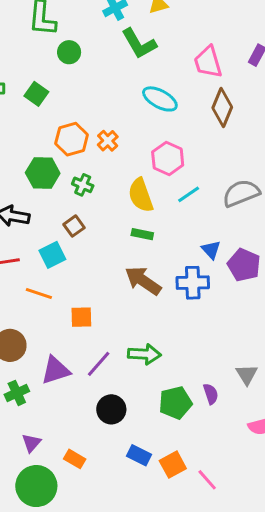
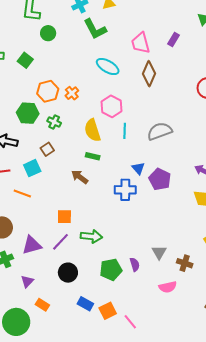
cyan line: (189, 194) -> (125, 131), turned -56
brown arrow: (143, 281) -> (80, 177), moved, size x0.7
orange square: (81, 317) -> (64, 217), moved
purple triangle: (31, 443) -> (27, 281), moved

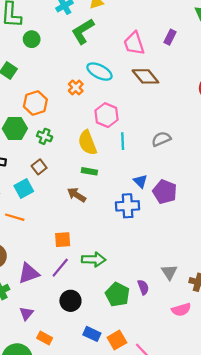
green L-shape: (95, 29) -> (83, 31), turned 90
brown diamond: (149, 74) -> (145, 76), turned -60
orange cross: (72, 93) -> (76, 87), moved
gray semicircle: (160, 131) -> (161, 139), size x0.7
green pentagon: (111, 270) -> (117, 295), turned -30

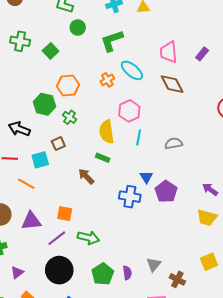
green L-shape: (83, 31) -> (112, 41), moved
purple triangle: (29, 273) -> (31, 221), moved
black circle: (70, 301) -> (59, 270), size x1.4

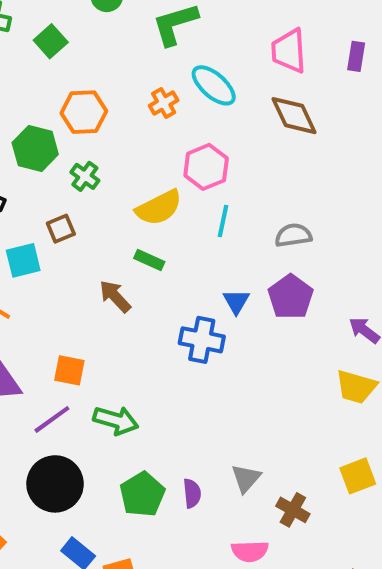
purple rectangle: (202, 54) -> (356, 56), turned -32
yellow semicircle: (107, 132) -> (159, 208), turned -110
purple pentagon: (166, 192) -> (291, 297), moved

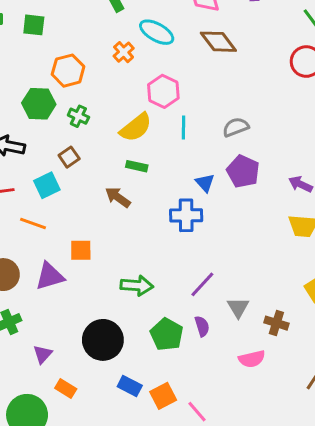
green square: (51, 41) -> (34, 25), turned -30
orange square: (69, 370) -> (81, 250), moved
purple line: (52, 419) -> (202, 284), moved

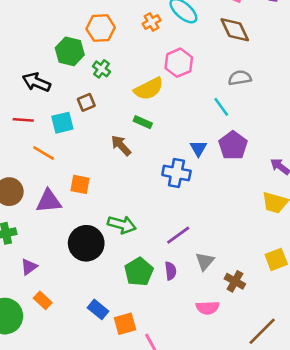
cyan line: (184, 127) -> (221, 107), moved, turned -48
gray semicircle: (236, 127) -> (240, 78), moved
black circle: (103, 340) -> (86, 243), moved

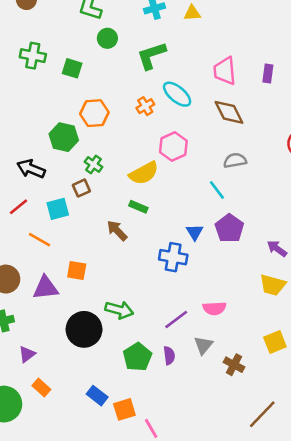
green cross: (101, 69) -> (93, 164), moved
red line: (23, 120) -> (18, 207), turned -42
pink semicircle: (208, 308) -> (214, 308), moved

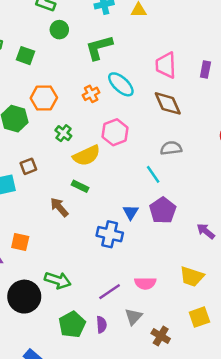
green cross: (93, 164) -> (63, 133), moved
yellow trapezoid: (273, 285) -> (192, 277), moved

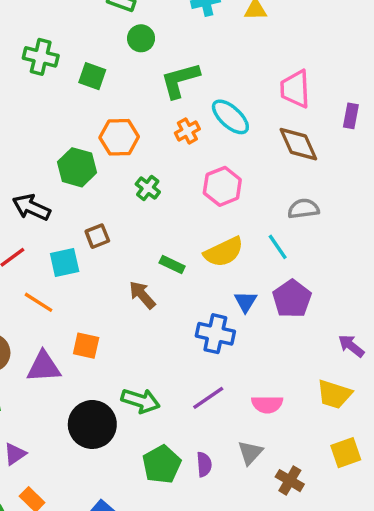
green L-shape: (99, 48) -> (180, 80), moved
purple rectangle: (205, 70) -> (351, 116), moved
yellow semicircle: (87, 156) -> (224, 252), moved
purple arrow: (206, 231) -> (351, 346), moved
purple line: (110, 292) -> (208, 398), moved

